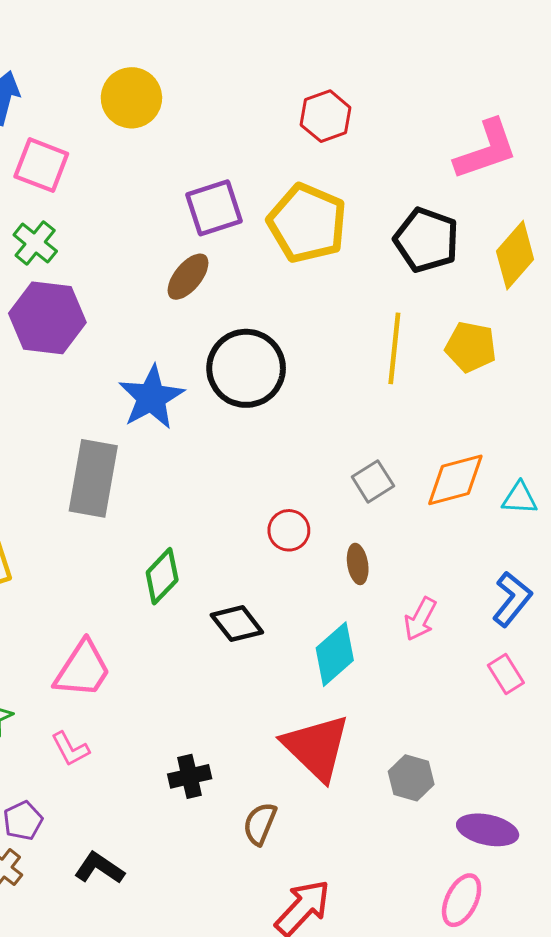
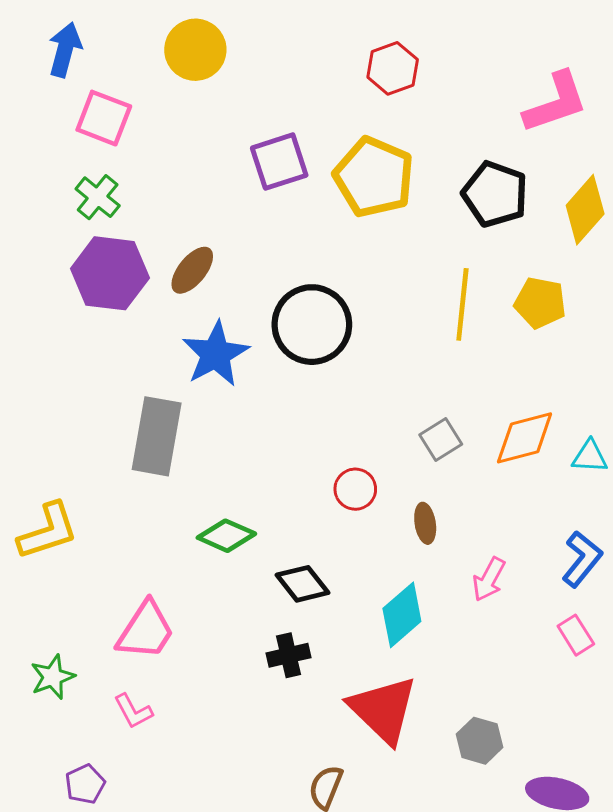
brown ellipse: (188, 277) -> (192, 270), moved
green diamond: (162, 576) -> (226, 536), turned 70
black cross: (190, 776) -> (289, 655), moved

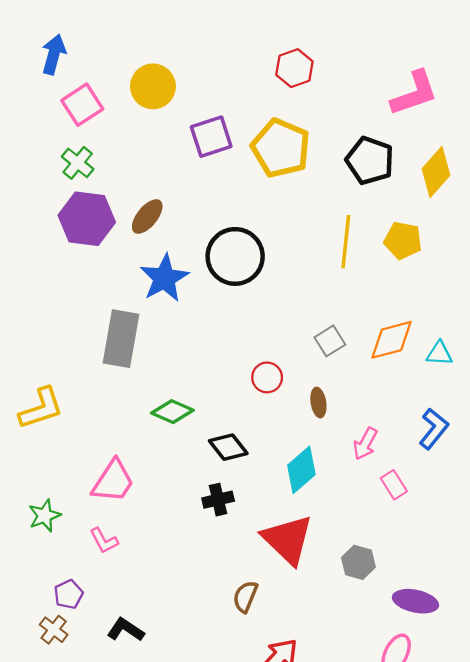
yellow circle: (195, 50) -> (153, 86), moved
pink square: (104, 118) -> (82, 105), turned 36
pink rectangle: (576, 635) -> (394, 485), moved

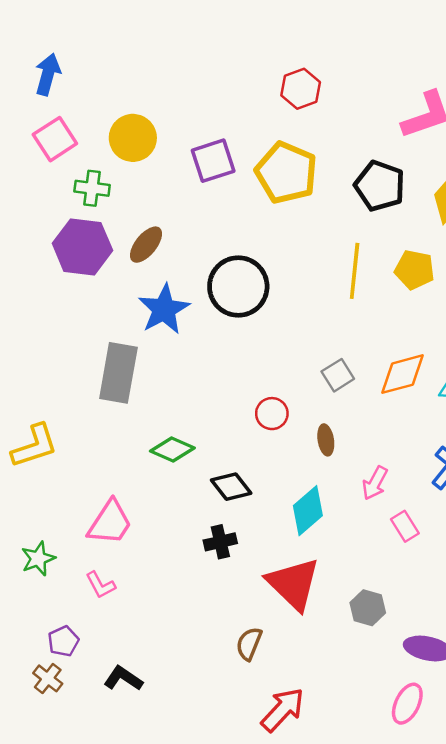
yellow circle: (153, 86) -> (133, 138), moved
pink square: (82, 105) -> (55, 139), moved
green cross: (78, 163) -> (92, 188), moved, turned -32

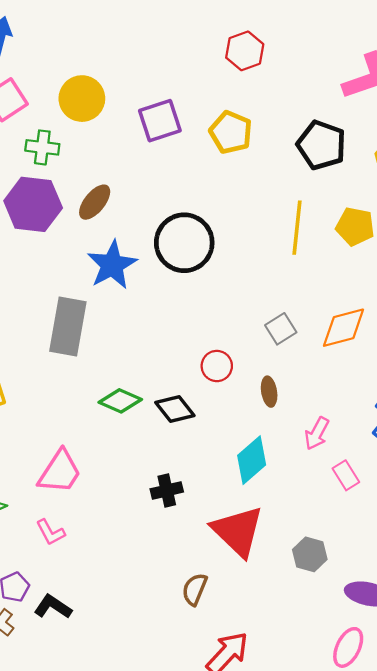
yellow pentagon: (286, 173) -> (231, 132), size x0.7
black diamond: (231, 487) -> (175, 409), moved
black L-shape: (123, 678) -> (53, 607), moved

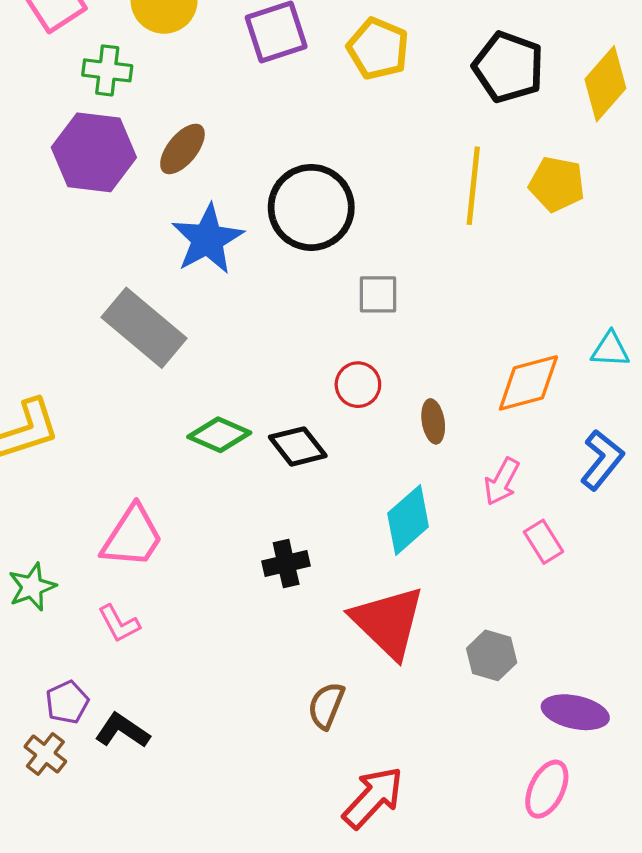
gray rectangle: (68, 326) -> (144, 328), turned -60
orange diamond: (344, 328) -> (528, 383), moved
gray square: (281, 329) -> (378, 294), moved, turned 32

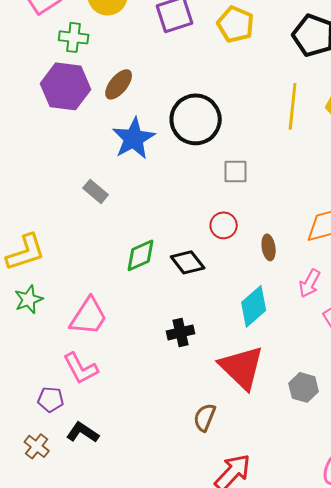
gray rectangle: (144, 328) -> (96, 191), size x0.5
green diamond: (219, 435) -> (141, 255), turned -48
green star: (32, 587) -> (29, 299), moved
pink L-shape: (119, 624) -> (81, 368), size x1.4
purple pentagon: (67, 702) -> (51, 399), moved, turned 30

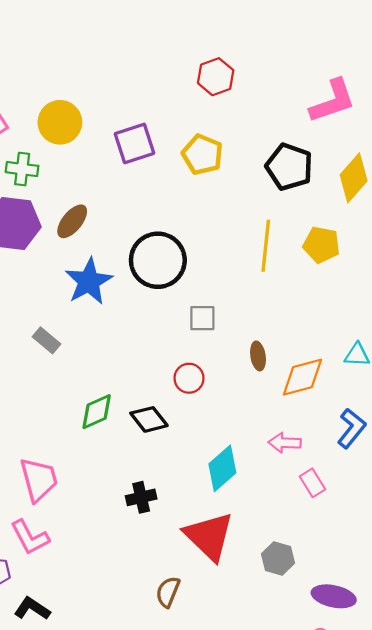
brown ellipse: (269, 247) -> (258, 356), moved
pink arrow: (310, 283) -> (285, 443), turned 64
pink trapezoid: (89, 316) -> (39, 479), turned -48

